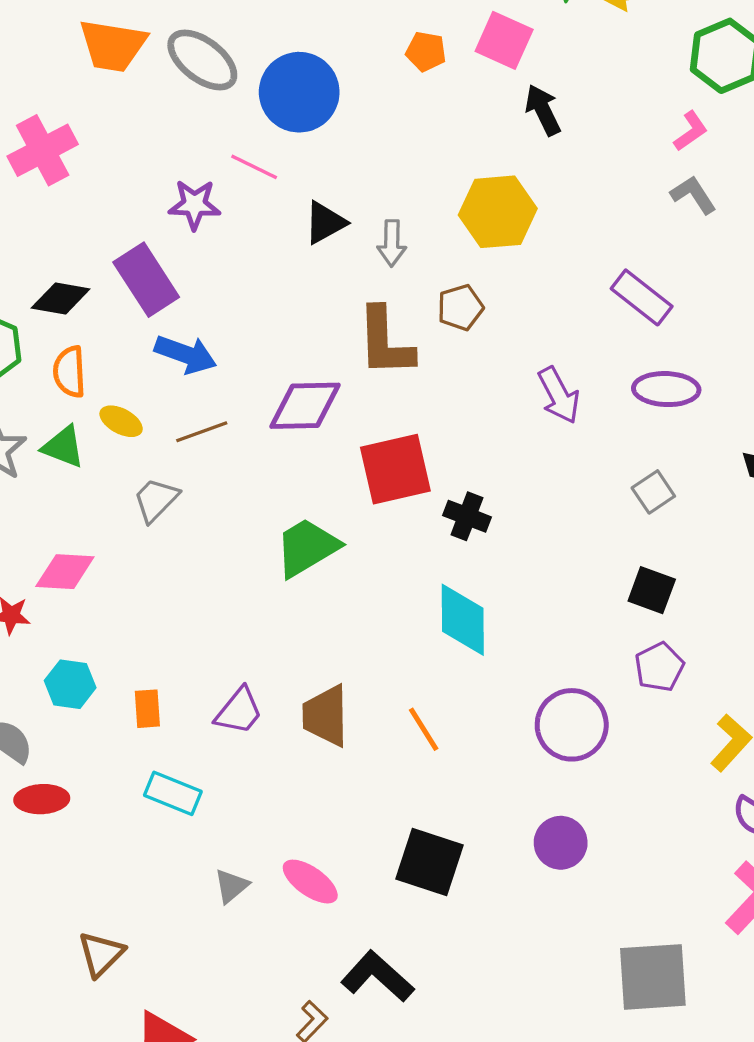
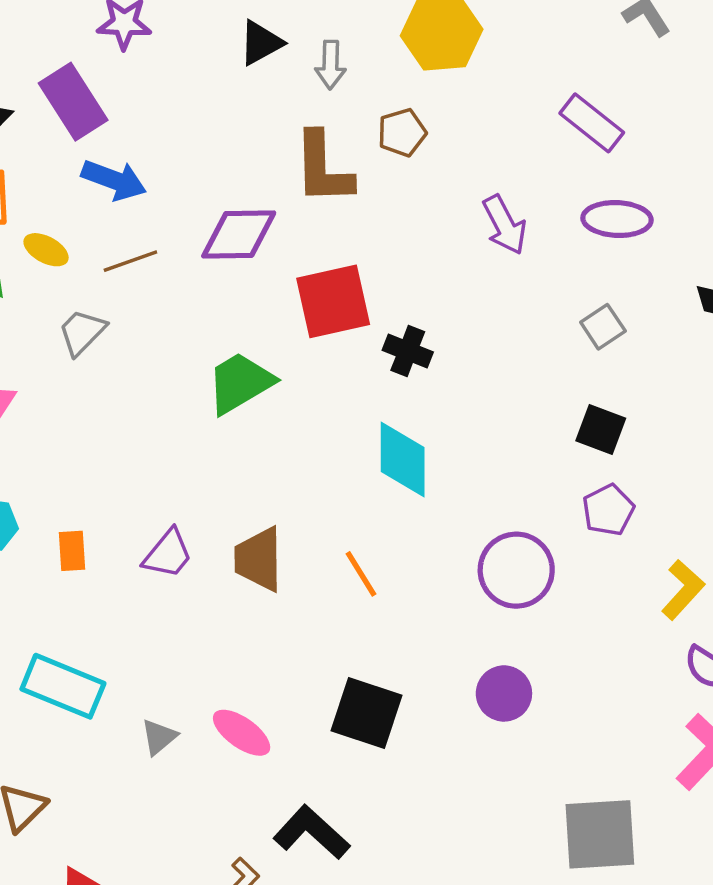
cyan rectangle: (173, 793) -> (63, 686), moved, size x1.4

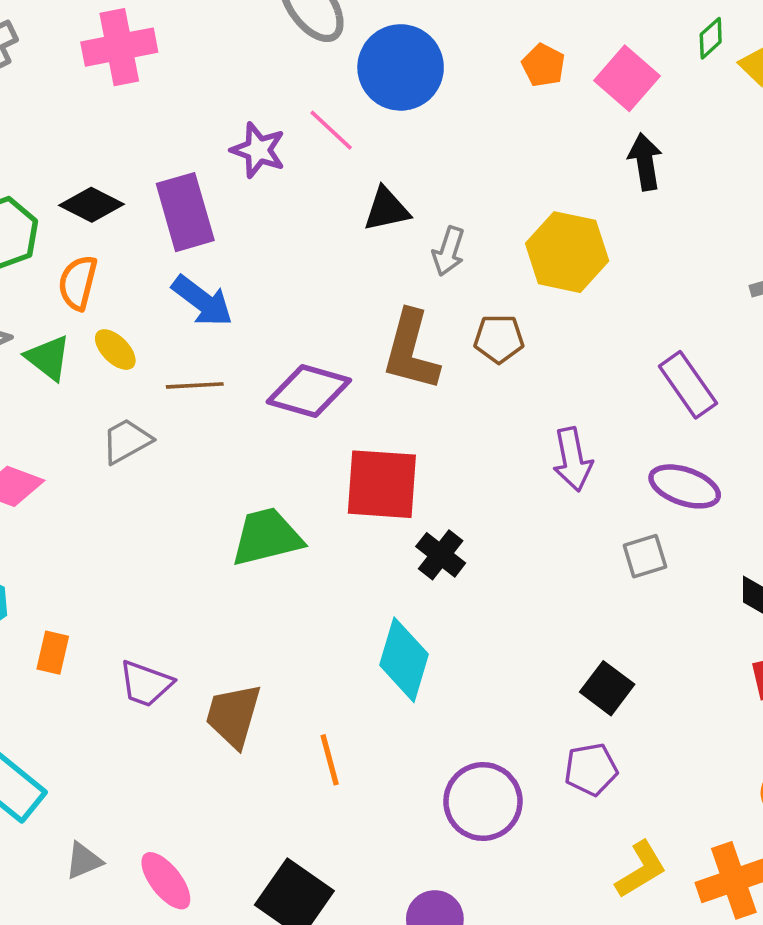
gray square: (603, 327) -> (645, 556), moved
purple trapezoid: (168, 554) -> (146, 684), turned 54

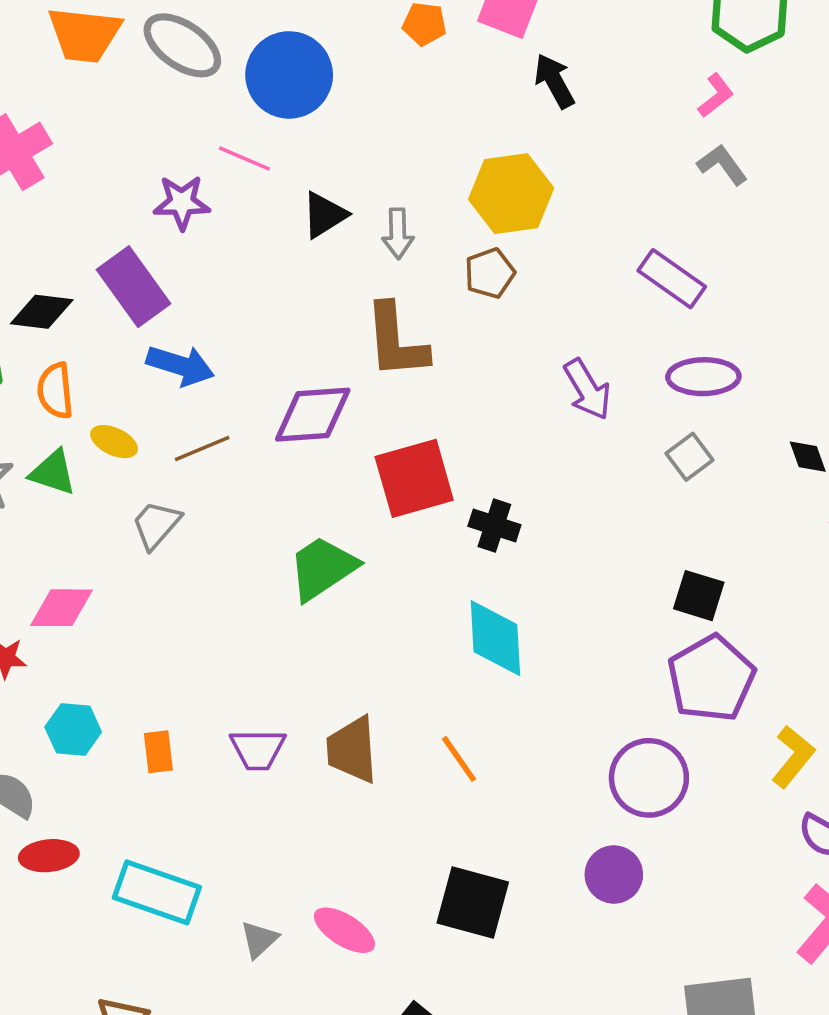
brown pentagon: (499, 339) -> (490, 273), moved
purple pentagon: (591, 769) -> (711, 678), size x1.6
purple circle: (483, 802) -> (649, 778), moved

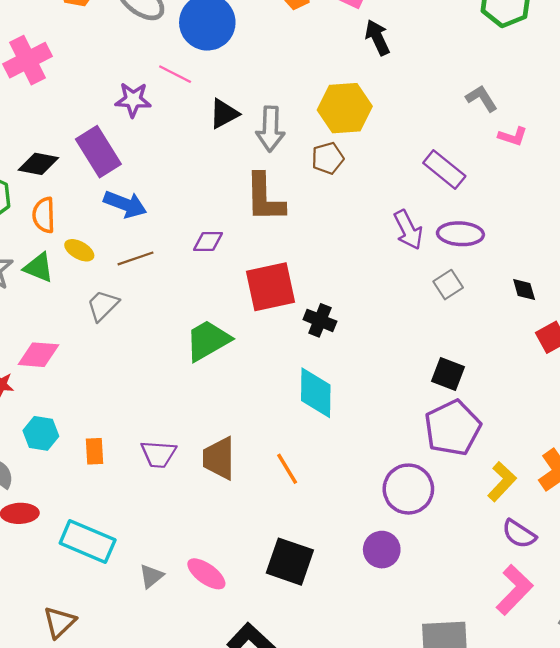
pink L-shape: (716, 96) -> (513, 136), moved, turned 52
gray arrow: (398, 234) -> (270, 129), size x1.4
purple arrow: (587, 389) -> (408, 230), moved
purple diamond: (313, 415) -> (208, 241), size x0.6

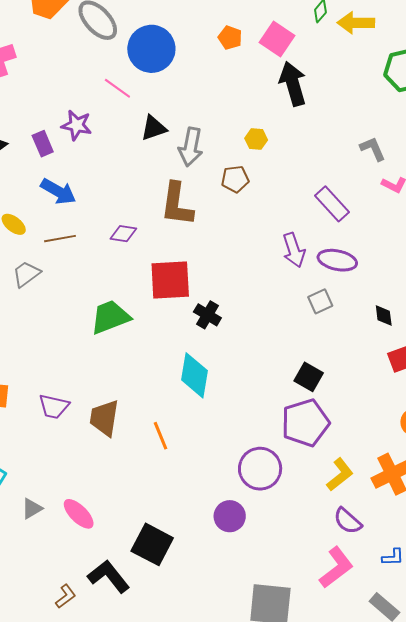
black arrow: (377, 37) -> (293, 84), size x1.4
purple star: (133, 100) -> (77, 125), moved
yellow hexagon: (345, 108) -> (256, 139), size x0.5
purple rectangle: (98, 152) -> (43, 144), size x0.6
black square: (290, 562) -> (152, 544), moved

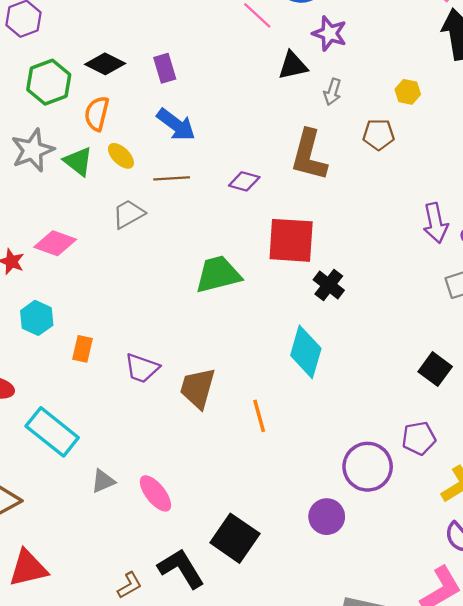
purple star: (77, 125) -> (330, 33), moved
gray arrow: (191, 147) -> (332, 92), size x0.6
purple pentagon: (305, 423) -> (419, 438), moved, size x0.6

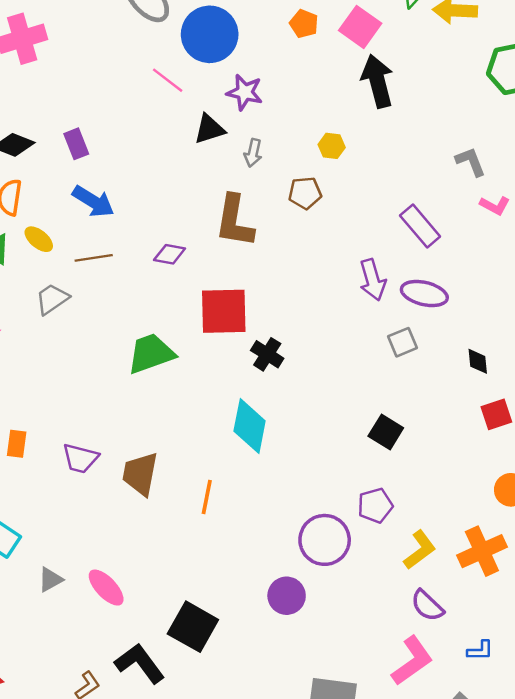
orange line: (259, 416) -> (207, 497), turned 32

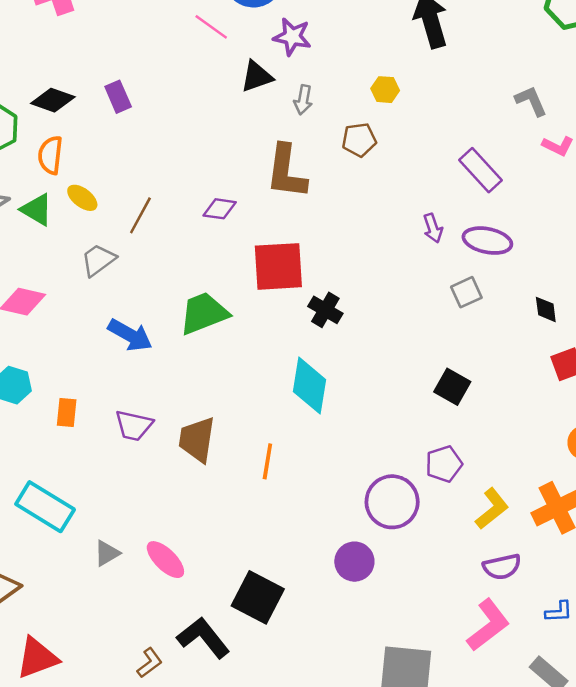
blue arrow: (93, 201) -> (130, 335), moved
brown line: (94, 258) -> (140, 215), turned -51
purple arrow: (373, 280) -> (433, 228), size x0.7
purple semicircle: (427, 606) -> (502, 567), turned -54

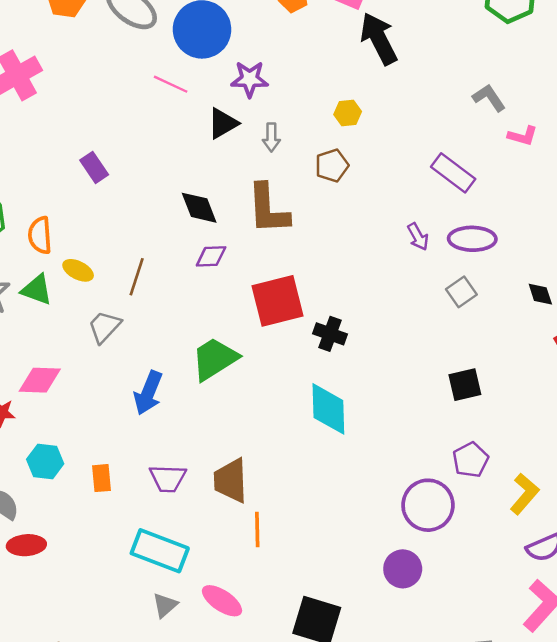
black diamond: (53, 100) -> (199, 208), moved, turned 60
blue arrow: (130, 335) -> (148, 393), turned 93
black square: (452, 387) -> (465, 385), turned -32
orange line: (267, 461) -> (257, 529), moved
cyan rectangle: (45, 507) -> (160, 551), moved

